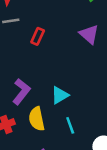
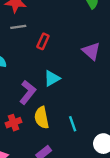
purple triangle: (89, 34) -> (91, 51), moved
cyan triangle: (60, 95) -> (52, 78), moved

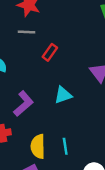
cyan triangle: (52, 78) -> (63, 95), moved
yellow semicircle: (42, 118) -> (38, 146), moved

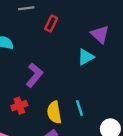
cyan triangle: (63, 95) -> (86, 57), moved

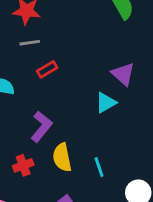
red rectangle: (51, 24) -> (47, 69), moved, turned 35
yellow semicircle: (54, 112) -> (62, 157), moved

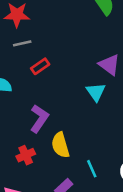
cyan triangle: (106, 103) -> (96, 92), turned -30
cyan line: (99, 167) -> (92, 169), moved

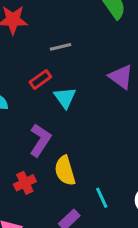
gray line: (22, 43) -> (60, 47), moved
cyan triangle: (96, 92) -> (65, 98), moved

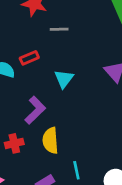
gray line: (60, 47) -> (59, 29), moved
red rectangle: (40, 79) -> (29, 58), moved

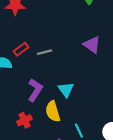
gray line: (59, 29) -> (45, 52), moved
cyan triangle: (64, 79) -> (66, 90), moved

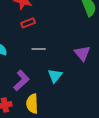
red rectangle: (21, 49) -> (28, 23), moved
cyan triangle: (66, 90) -> (55, 76), moved

